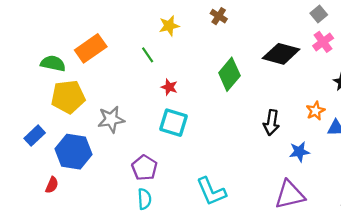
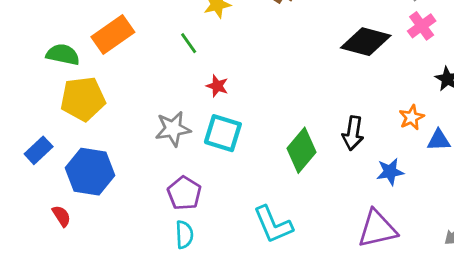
green diamond: (229, 74) -> (302, 150), moved
gray star: (111, 119) -> (173, 129), moved
red semicircle: (52, 185) -> (61, 216), turned -56

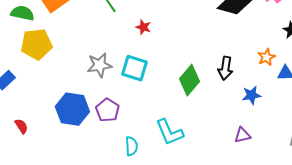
red star: (217, 86) -> (143, 27), moved
blue hexagon: (90, 172) -> (72, 109), moved
purple triangle: (377, 229) -> (242, 135), size x0.6
cyan semicircle: (184, 235) -> (131, 146), moved

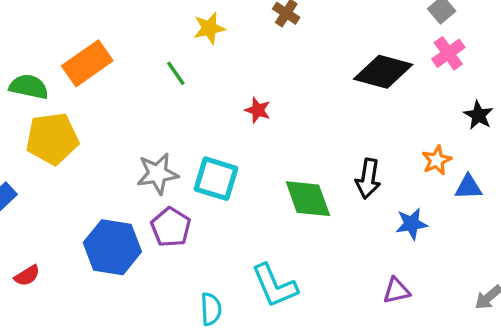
red star: (143, 27) -> (258, 110), moved
green diamond: (189, 80) -> (308, 199), turned -60
purple pentagon: (107, 110) -> (171, 227), moved
red semicircle: (21, 126) -> (27, 276), turned 91

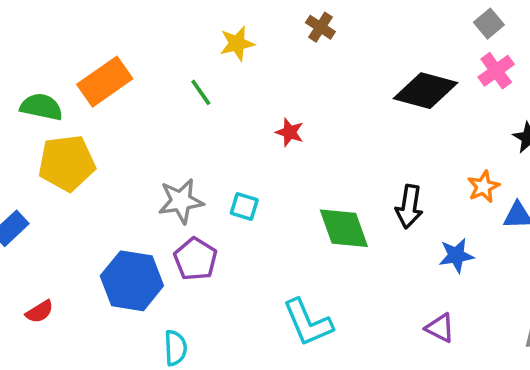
cyan square: (216, 179) -> (244, 207), size x0.6
purple triangle: (396, 291) -> (440, 328), turned 40
cyan semicircle: (211, 309) -> (175, 348), moved

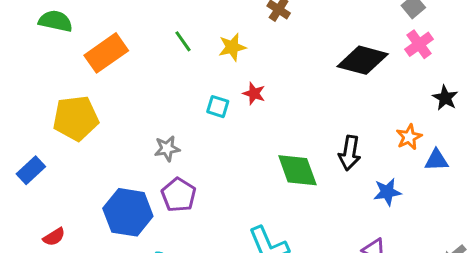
yellow star: (237, 43) -> (232, 47), moved
green line: (201, 92) -> (183, 41), moved
green semicircle: (41, 107) -> (55, 21), moved
gray star: (181, 201) -> (167, 149), size x0.7
cyan square: (244, 207) -> (218, 107), moved

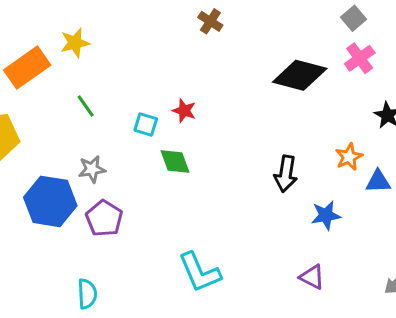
green line: (183, 41) -> (86, 106), moved
yellow star: (232, 47) -> (75, 43), moved
green diamond: (297, 170) -> (175, 161), moved, size x0.7
blue hexagon: (128, 212) -> (50, 201), moved

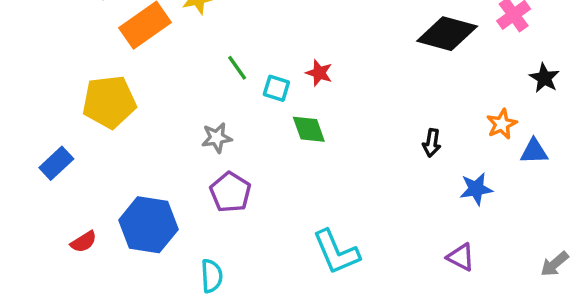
green line: (86, 106) -> (237, 68), moved
black arrow: (286, 174) -> (432, 143), size x0.7
blue hexagon: (50, 201) -> (148, 225), moved

